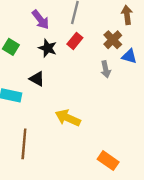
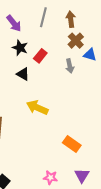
brown arrow: (127, 15) -> (71, 19), moved
red rectangle: (75, 41) -> (40, 56), moved
black triangle: (37, 79) -> (23, 74), moved

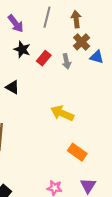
gray arrow: (70, 66) -> (66, 61), moved
black triangle: (23, 74) -> (12, 87), moved
yellow arrow: (37, 108) -> (62, 113), moved

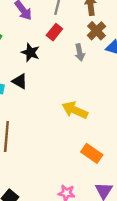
black star: (22, 49) -> (30, 52), moved
red rectangle: (44, 58) -> (54, 32), moved

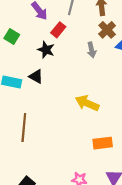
red rectangle: (54, 32) -> (58, 30), moved
orange rectangle: (92, 153) -> (103, 143), turned -42

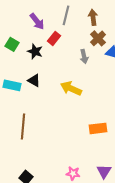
black star: (46, 50) -> (35, 51), moved
yellow arrow: (87, 103) -> (71, 88), moved
orange rectangle: (103, 143) -> (98, 128), moved

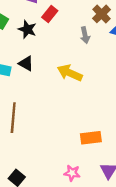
orange rectangle: (98, 128) -> (91, 138), moved

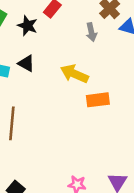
orange rectangle: (91, 138) -> (98, 100), moved

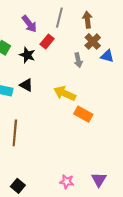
orange rectangle: (98, 100) -> (83, 114), turned 36

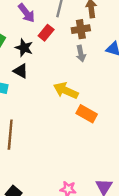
brown cross: (93, 41) -> (81, 29), moved, turned 35
black triangle: (26, 85) -> (21, 71), moved

